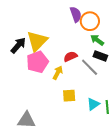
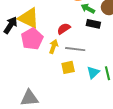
yellow triangle: (37, 41) -> (29, 18), turned -40
gray line: (90, 67) -> (75, 49), moved, turned -30

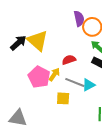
pink pentagon: (32, 39) -> (39, 77), moved, turned -30
cyan triangle: (93, 72) -> (89, 85), moved

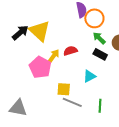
yellow arrow: (54, 74) -> (54, 56), moved
gray line: (75, 82) -> (72, 102), moved

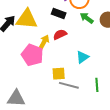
yellow triangle: (40, 31) -> (27, 19), turned -30
black rectangle: (100, 54) -> (59, 14), moved

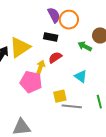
green arrow: (87, 18) -> (85, 46), moved
yellow triangle: (27, 19) -> (20, 47), turned -30
cyan triangle: (82, 57) -> (81, 76), turned -40

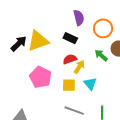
orange circle: (69, 20) -> (103, 28), moved
yellow arrow: (41, 67) -> (79, 67), moved
yellow square: (60, 96) -> (69, 85), moved

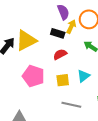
yellow arrow: (79, 67) -> (71, 27), moved
cyan triangle: (90, 84) -> (83, 76), turned 40

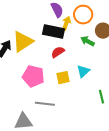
black rectangle: (58, 33) -> (53, 31), size x1.5
gray line: (71, 105) -> (45, 104), moved

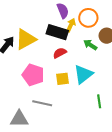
cyan triangle: (83, 71) -> (83, 74), size x1.5

